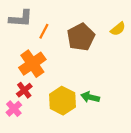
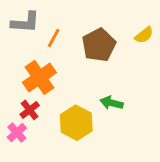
green arrow: (90, 97) -> (112, 103), moved

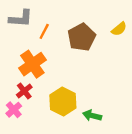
green arrow: (112, 103) -> (92, 116), moved

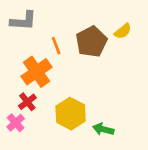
yellow semicircle: (119, 29) -> (123, 31), moved
orange line: (44, 31) -> (56, 46), moved, turned -49

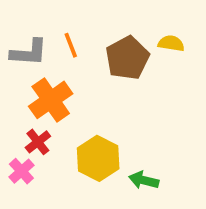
gray L-shape: (23, 21) -> (29, 52), moved
yellow semicircle: (123, 31) -> (171, 43), turned -132
orange line: (56, 46) -> (71, 45), moved

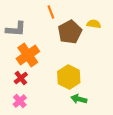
orange line: (71, 45) -> (51, 12), moved
yellow hexagon: (98, 158) -> (69, 77), moved
pink cross: (21, 171) -> (20, 101), moved

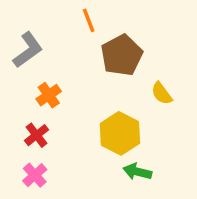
yellow semicircle: (94, 24) -> (162, 93), moved, turned -136
gray L-shape: (16, 29) -> (28, 50), turned -40
orange cross: (28, 55) -> (49, 95), size x0.6

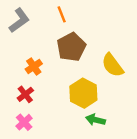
gray L-shape: (28, 50) -> (19, 20), moved
brown pentagon: (122, 55) -> (71, 47), moved
yellow semicircle: (162, 93) -> (113, 65), size x1.5

